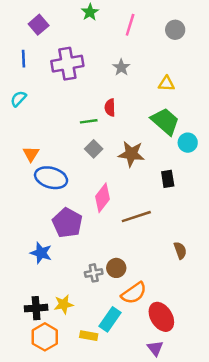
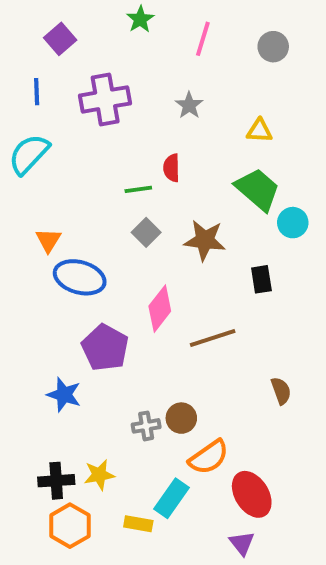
cyan semicircle: (18, 99) -> (29, 154), size x1.6

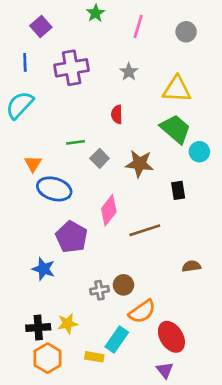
yellow triangle: (260, 131) -> (177, 89), size x1.6
green line: (138, 189) -> (76, 142), moved
brown semicircle: (281, 391) -> (191, 266), turned -78

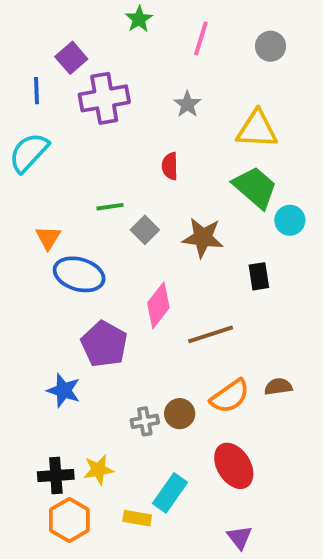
purple square: (41, 26) -> (71, 58), moved
orange semicircle: (142, 312) -> (230, 396), moved
red ellipse: (171, 337) -> (234, 466), moved

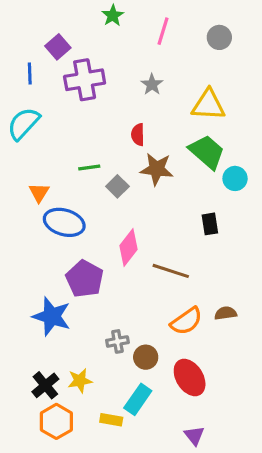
brown star: (203, 238) -> (157, 169), moved
brown line: (211, 334) -> (171, 271), turned 36
blue star: (64, 390) -> (52, 316), size x1.4
brown circle: (180, 414) -> (146, 357), moved
black cross: (56, 476) -> (45, 385), turned -36

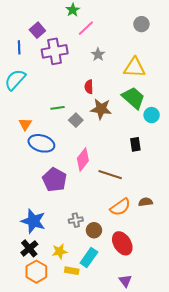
pink line: (163, 31) -> (86, 28), moved, turned 30
blue star: (52, 316) -> (33, 221), moved
yellow star: (80, 381) -> (60, 251), moved

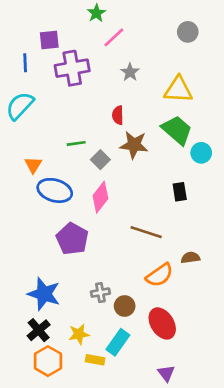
purple square: (37, 30) -> (49, 40), turned 35
pink diamond: (83, 159) -> (100, 197), moved
brown semicircle: (145, 202) -> (190, 258), moved

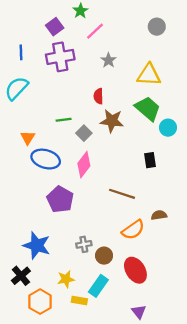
purple square: (49, 40) -> (55, 27), moved, turned -30
black cross: (39, 330) -> (21, 276), moved

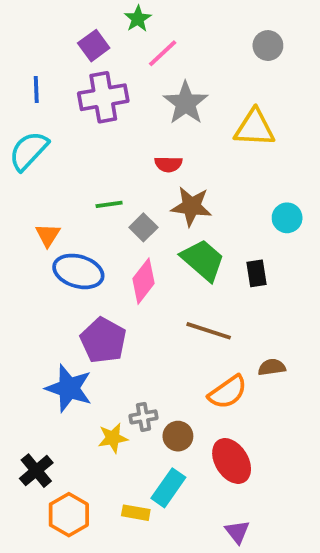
gray star: (109, 60) -> (186, 103), size x1.6
red semicircle: (98, 96) -> (168, 164), turned -88
green trapezoid: (148, 109) -> (203, 260), moved
blue star: (37, 245) -> (69, 388), moved
yellow star: (66, 279) -> (113, 438), moved

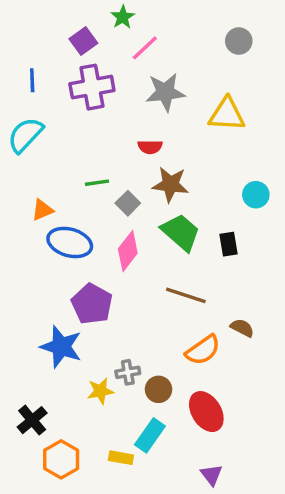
gray star: (186, 103) -> (165, 92), turned 30
orange triangle: (48, 235) -> (42, 210), turned 35
brown semicircle: (272, 367) -> (242, 328), turned 35

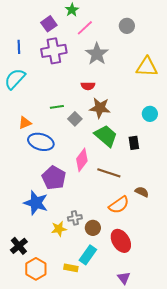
gray circle: (239, 41) -> (127, 26), moved
gray star: (165, 92) -> (97, 54), turned -30
yellow triangle: (227, 114) -> (147, 67), moved
pink diamond: (128, 251) -> (82, 160), moved

